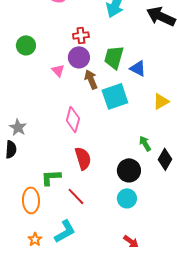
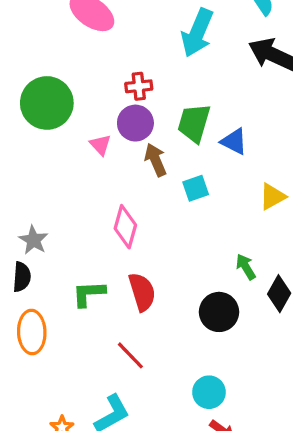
green circle: (26, 45) -> (47, 103), size x1.6
cyan square: (115, 96) -> (196, 188), size x0.6
green L-shape: (51, 177) -> (89, 294), moved
cyan circle: (127, 198) -> (209, 392), moved
orange ellipse: (31, 200) -> (32, 332), moved

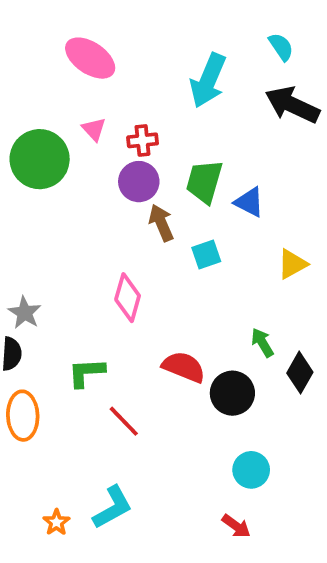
pink triangle: (100, 145) -> (94, 129), moved
red semicircle: (142, 292) -> (184, 367), moved, turned -51
red line: (130, 355) -> (124, 421), moved
cyan circle: (209, 392) -> (251, 470), moved

